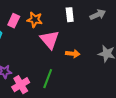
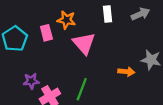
pink rectangle: (14, 21) -> (46, 33), moved, turned -40
orange arrow: (73, 54) -> (126, 72), moved

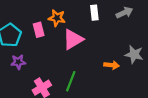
pink triangle: (84, 43) -> (73, 39), turned 40
purple star: (31, 81) -> (18, 62), moved

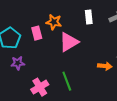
green line: (71, 81) -> (67, 81), turned -42

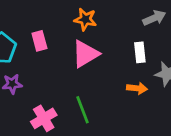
white rectangle: (89, 17) -> (140, 52), moved
orange star: (54, 22) -> (85, 19), moved

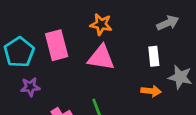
pink rectangle: (39, 41) -> (57, 45), size x1.5
pink triangle: (85, 54) -> (101, 58), turned 40

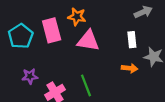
orange star: (101, 24) -> (77, 17), moved
purple star: (30, 87) -> (30, 76), moved

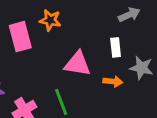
pink triangle: (88, 41) -> (77, 64), moved

